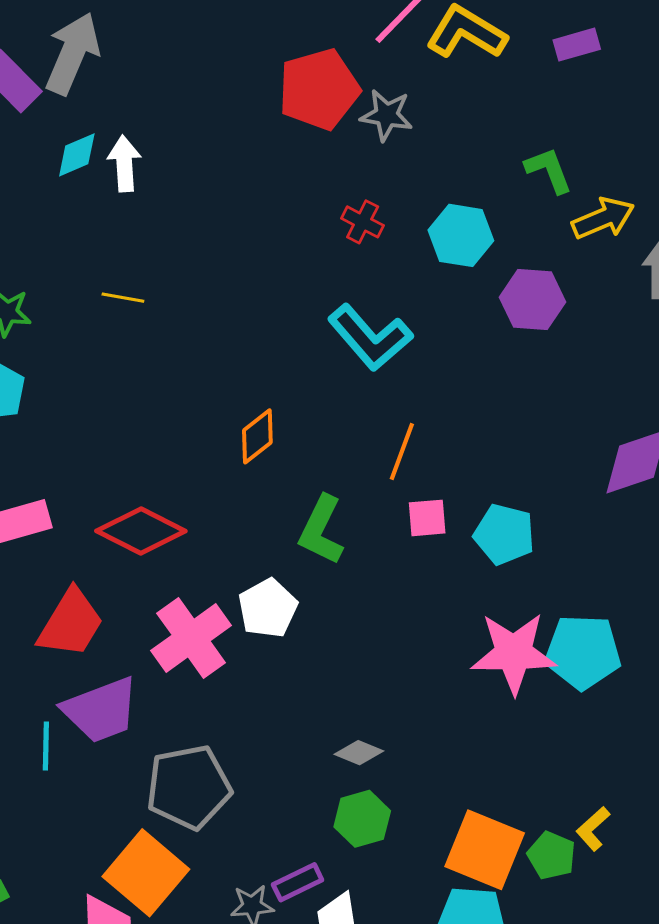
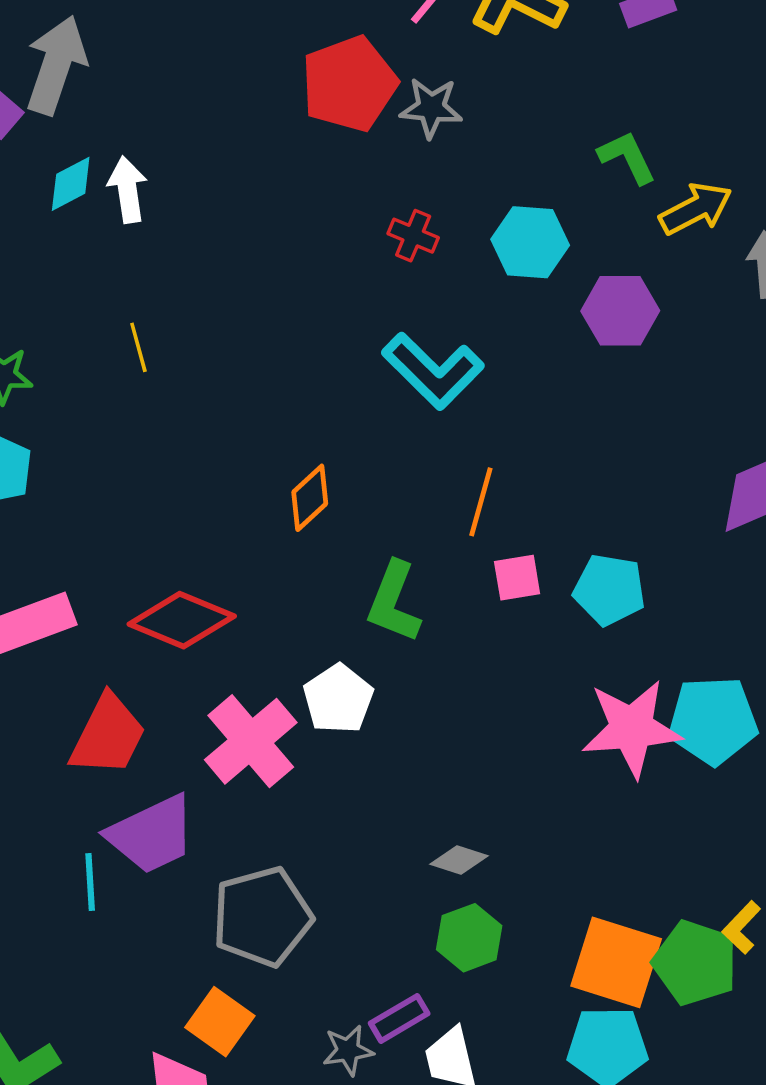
yellow line: (123, 298) -> (138, 347), turned 69
green pentagon: (551, 855) -> (695, 963), size x1.5
orange square: (146, 873) -> (220, 1022), size x0.7

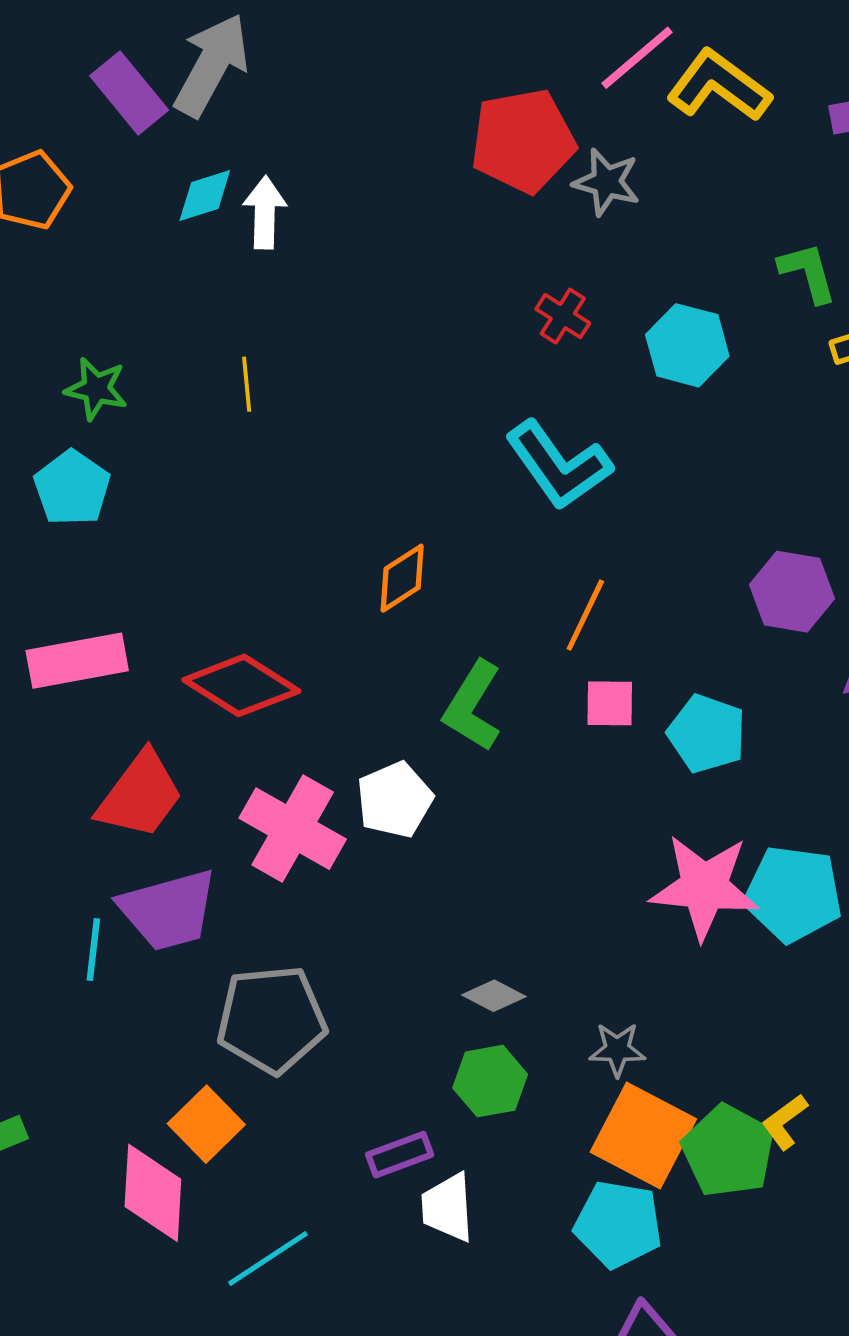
purple hexagon: (620, 311) -> (792, 592), moved
pink cross: (251, 741) -> (293, 829), turned -30
gray star: (348, 1050) -> (617, 1050), moved

